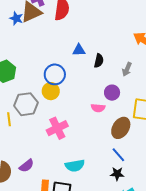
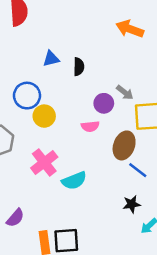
gray arrow: (127, 69) -> (125, 92), moved, turned -64
yellow circle: (51, 91) -> (44, 116), moved
blue line: (118, 155) -> (138, 170), moved
cyan semicircle: (75, 166) -> (74, 181), moved

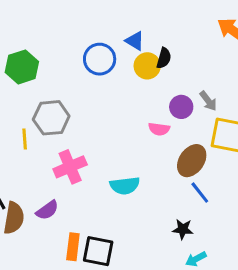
blue triangle: (51, 59) -> (135, 41), turned 30
blue circle: (27, 96) -> (100, 59), moved
yellow circle: (44, 116) -> (147, 66), moved
pink cross: (44, 162) -> (70, 167), moved

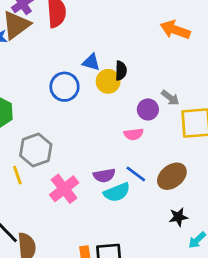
brown ellipse: (192, 161) -> (172, 176), moved, turned 32
blue line: (200, 193) -> (136, 174), moved
purple semicircle: (47, 210) -> (104, 175), moved, turned 40

